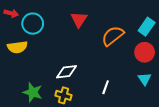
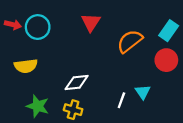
red arrow: (11, 13) -> (13, 25), moved
yellow semicircle: (17, 47) -> (26, 66), moved
cyan triangle: (145, 79) -> (143, 92), moved

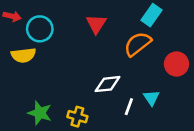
red arrow: (13, 25) -> (12, 16), moved
cyan rectangle: (169, 31) -> (151, 15), moved
yellow semicircle: (26, 66) -> (23, 55), moved
white diamond: (77, 83) -> (108, 84), moved

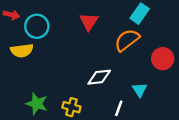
white line: (129, 107) -> (119, 108), moved

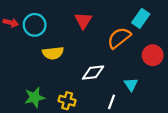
cyan rectangle: (140, 14) -> (141, 18), moved
red arrow: (11, 15) -> (11, 23), moved
yellow semicircle: (22, 51) -> (53, 53), moved
green star: (37, 104) -> (35, 97), turned -30

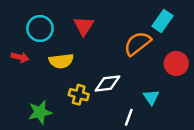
red triangle: (83, 21) -> (84, 26), moved
red arrow: (11, 23) -> (20, 57), moved
yellow cross: (67, 101) -> (79, 95), moved

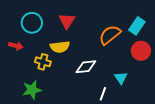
cyan rectangle: (162, 21) -> (137, 26), moved
yellow semicircle: (61, 61) -> (60, 47), moved
yellow cross: (79, 95) -> (43, 62), moved

